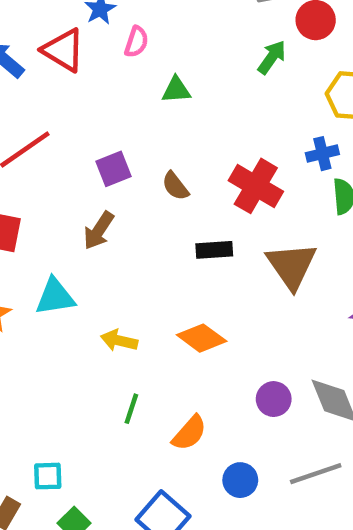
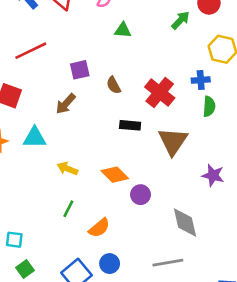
purple circle: (274, 399) -> (141, 195), moved
blue circle: (240, 480) -> (110, 264), moved

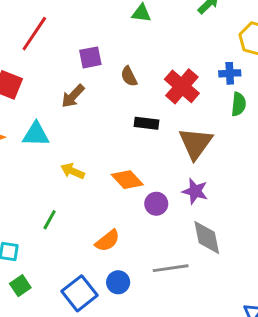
red line: (31, 51) -> (34, 34), turned -32
purple star: (213, 175) -> (195, 191), moved
green line: (68, 209) -> (50, 220), moved
gray line: (168, 263) -> (171, 268), moved

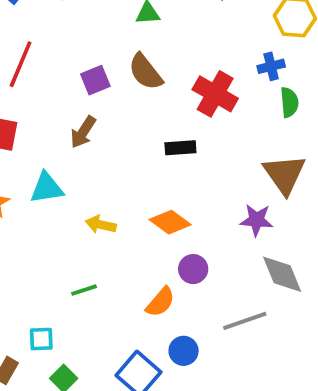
brown semicircle: (129, 76) -> (145, 72), moved, size x1.5
brown triangle: (195, 143) -> (284, 174), moved
purple circle: (156, 204) -> (193, 269), moved
green line: (50, 220) -> (84, 290), turned 54

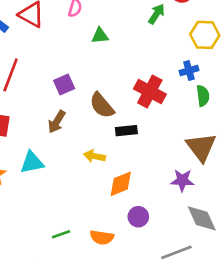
brown semicircle: (145, 72) -> (102, 105), moved
orange diamond: (170, 222) -> (121, 184), turned -56
yellow arrow: (101, 225) -> (95, 156), moved
orange semicircle: (160, 302) -> (102, 237), moved, turned 60

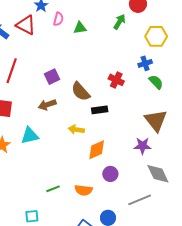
green triangle: (100, 36) -> (80, 28), moved
red cross: (150, 91) -> (116, 80), size x0.7
green semicircle: (203, 96) -> (156, 82), turned -35
brown arrow: (57, 122) -> (47, 105), turned 42

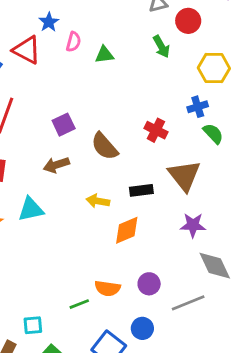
green arrow: (119, 22) -> (161, 47), turned 119
black rectangle: (100, 110) -> (141, 190), moved
brown triangle: (156, 120) -> (184, 176), moved
purple circle: (110, 174) -> (149, 284), moved
green line: (53, 189) -> (79, 304), moved

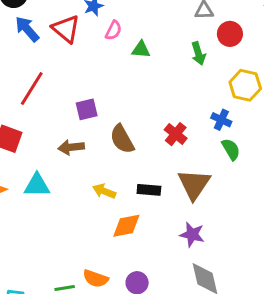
blue cross: (198, 107) -> (221, 120), turned 30

